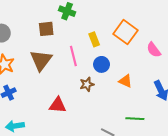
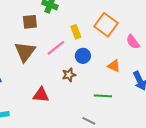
pink line: (73, 56) -> (56, 48), turned 66
orange triangle: (126, 81) -> (114, 66), moved
green line: (135, 119) -> (103, 96), moved

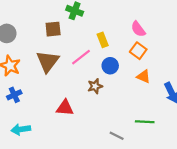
orange square: (106, 25) -> (138, 51), moved, size x0.7
pink semicircle: (133, 42) -> (138, 29), moved
green line: (103, 96) -> (145, 122), moved

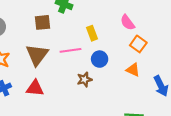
orange square: (138, 51) -> (138, 44), moved
pink line: (81, 57) -> (70, 50), turned 30
red triangle: (65, 108) -> (35, 88), moved

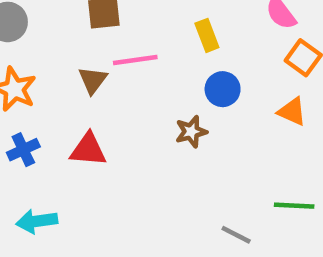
pink line: (70, 50) -> (135, 60), moved
brown triangle: (37, 55) -> (93, 80), size x0.6

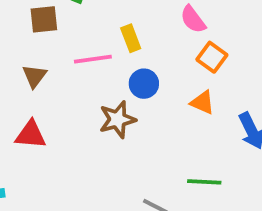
pink line: (135, 60) -> (93, 59), moved
brown star: (191, 132) -> (117, 119), size x1.4

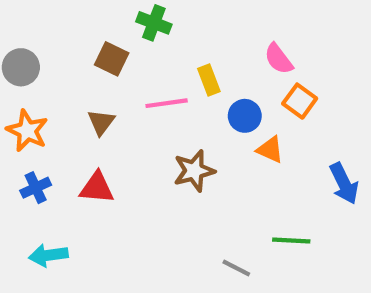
brown square: (44, 19) -> (112, 59), turned 32
blue circle: (144, 84) -> (245, 116), moved
orange triangle: (202, 102) -> (270, 150), moved

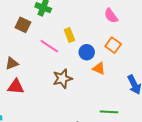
pink semicircle: (279, 59) -> (111, 16), moved
pink line: (167, 103) -> (49, 46), turned 42
brown triangle: (101, 122) -> (12, 63), moved, turned 32

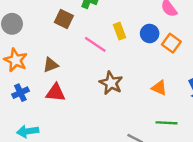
blue circle: (87, 52) -> (150, 33), moved
orange triangle: (99, 68) -> (159, 88), moved
brown star: (62, 79) -> (111, 83), turned -30

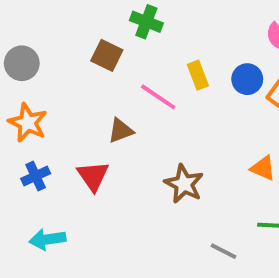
brown triangle: (51, 65) -> (121, 131), moved
brown star: (111, 83) -> (184, 184), moved
red triangle: (55, 93) -> (93, 176), turned 50

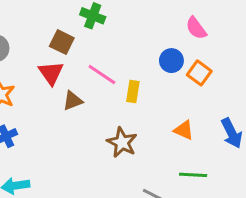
yellow rectangle: (198, 75) -> (133, 91), moved, turned 30
red triangle: (93, 176) -> (51, 73), moved

